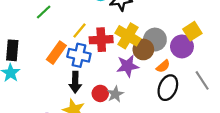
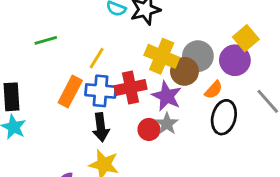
green line: (44, 12) -> (46, 40), turned 35
red cross: (101, 40) -> (130, 87), moved
purple star: (128, 66) -> (167, 96), turned -30
red circle: (100, 93) -> (149, 129), moved
gray star: (115, 94) -> (167, 124), moved

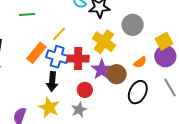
gray circle: (198, 56) -> (133, 25), moved
purple circle: (235, 60) -> (165, 56), moved
brown circle: (184, 71) -> (117, 74), moved
orange semicircle: (214, 90) -> (140, 62), moved
gray star: (167, 124) -> (79, 110), moved

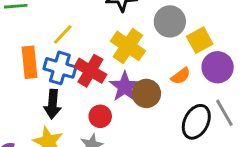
yellow square: (164, 41) -> (200, 40), moved
orange rectangle: (36, 53) -> (29, 62), turned -45
red cross: (78, 59) -> (90, 71), turned 30
black ellipse: (138, 92) -> (196, 122), moved

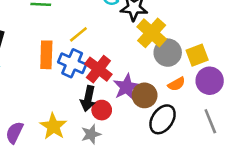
gray circle: (170, 21) -> (168, 53), moved
yellow cross: (128, 46) -> (152, 33), moved
black arrow: (53, 104) -> (88, 99), moved
black ellipse: (196, 122) -> (163, 119), moved

